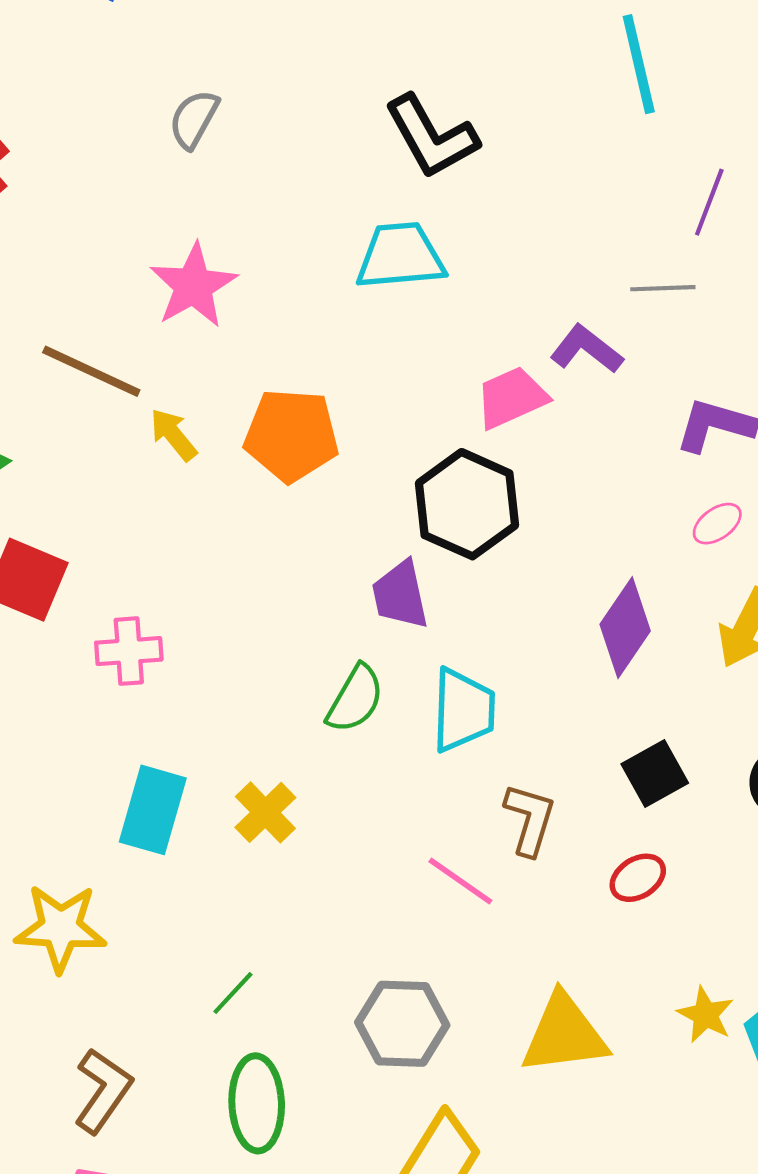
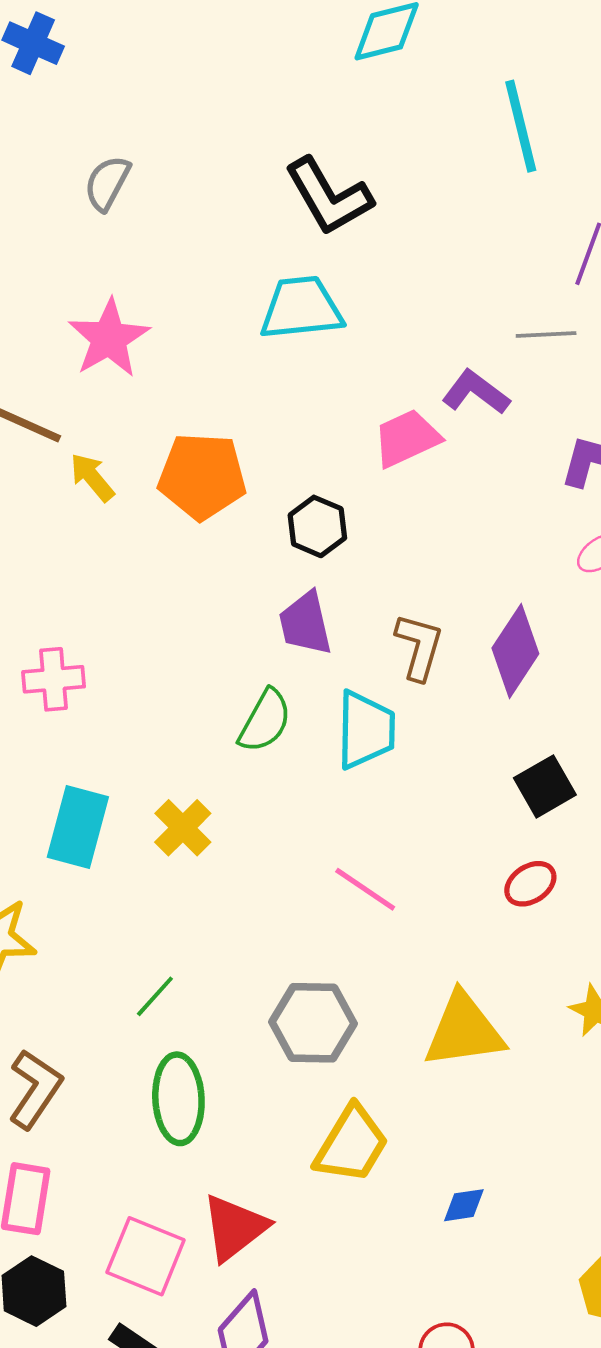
black hexagon: (467, 504) -> (317, 526), moved, size x0.6
brown L-shape: (530, 819) -> (419, 647), moved

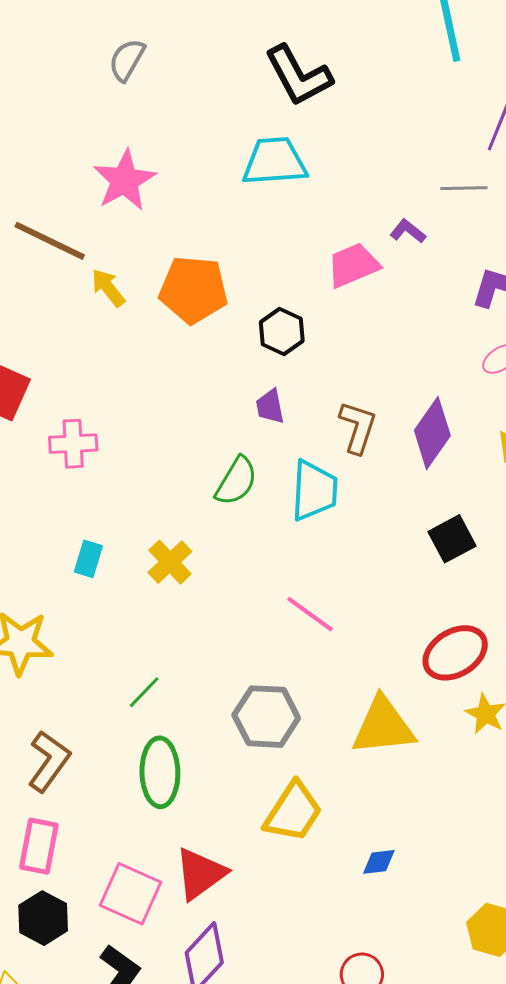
purple L-shape: (476, 392) -> (408, 231), size x0.7
purple trapezoid: (305, 623) -> (270, 407), size x0.7
cyan rectangle: (78, 827) -> (88, 559), size x0.6
red ellipse: (530, 884) -> (455, 653), moved, size x1.6

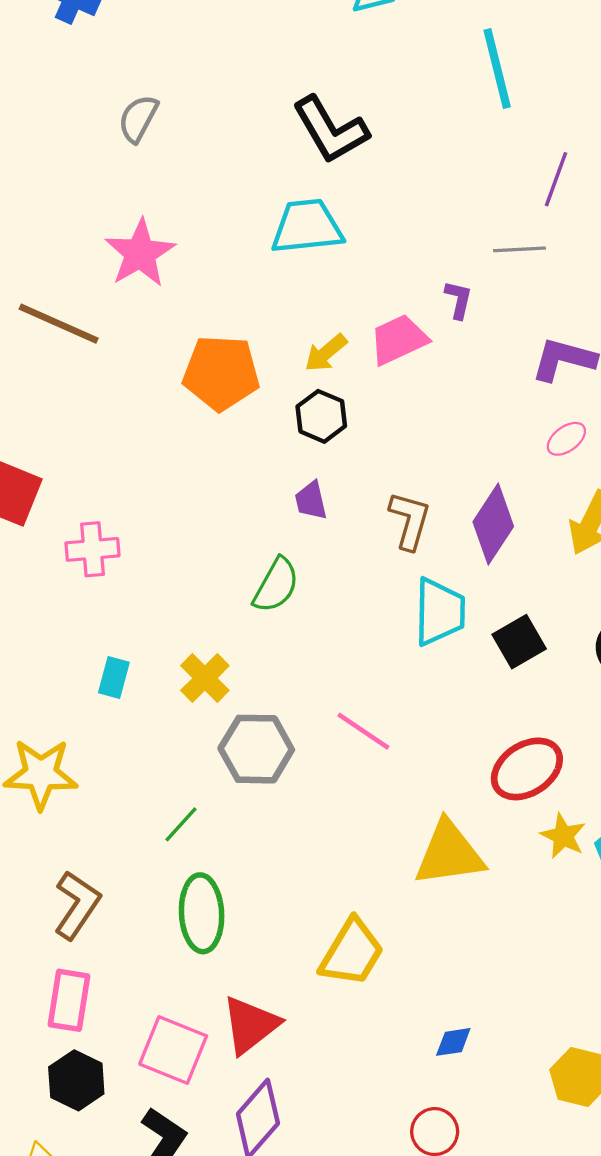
purple L-shape: (408, 231) -> (458, 300), turned 66
yellow arrow: (108, 288) -> (326, 353), moved, turned -90
cyan trapezoid: (314, 491) -> (440, 612), moved
gray hexagon: (266, 717) -> (256, 749), moved
blue diamond: (379, 862) -> (453, 1042), moved

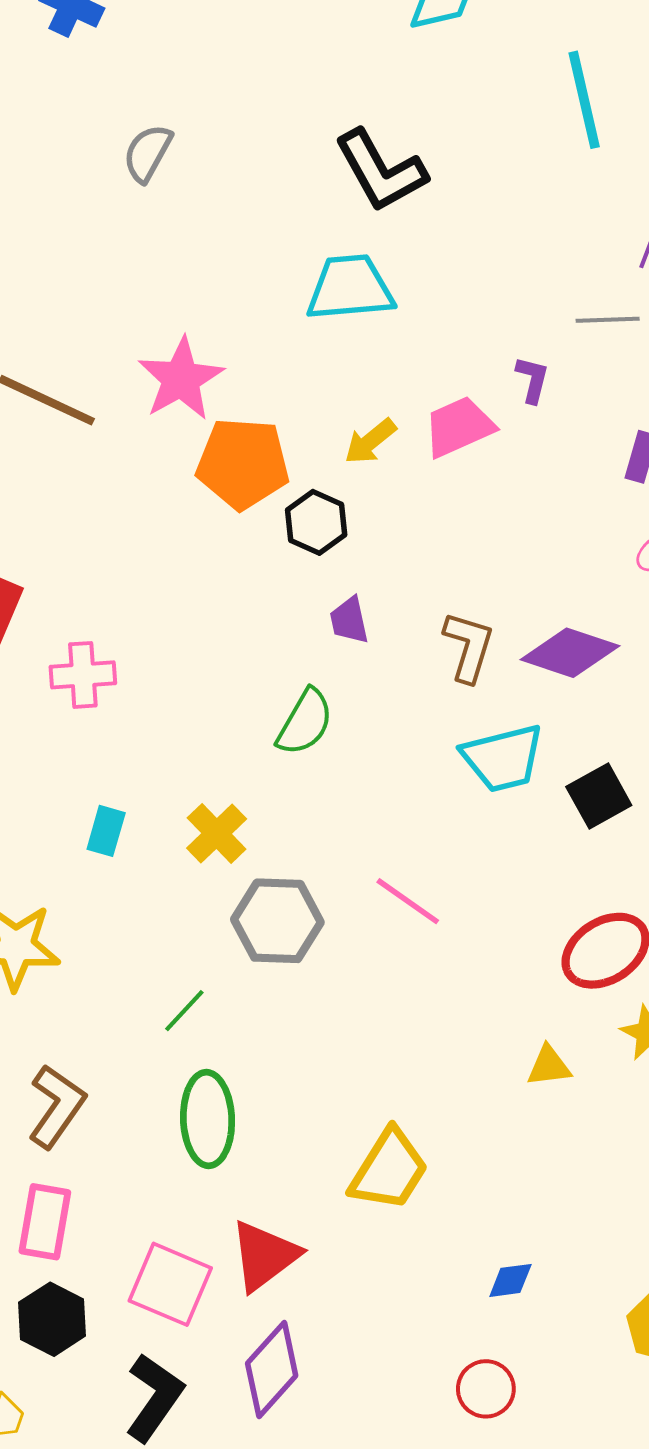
pink star: (140, 253) -> (181, 379), moved
black hexagon: (321, 416) -> (316, 522), moved
purple diamond: (493, 524) -> (570, 653), turned 74
cyan trapezoid: (440, 612) -> (503, 758), turned 74
yellow triangle: (449, 854) -> (549, 1066), moved, size x0.5

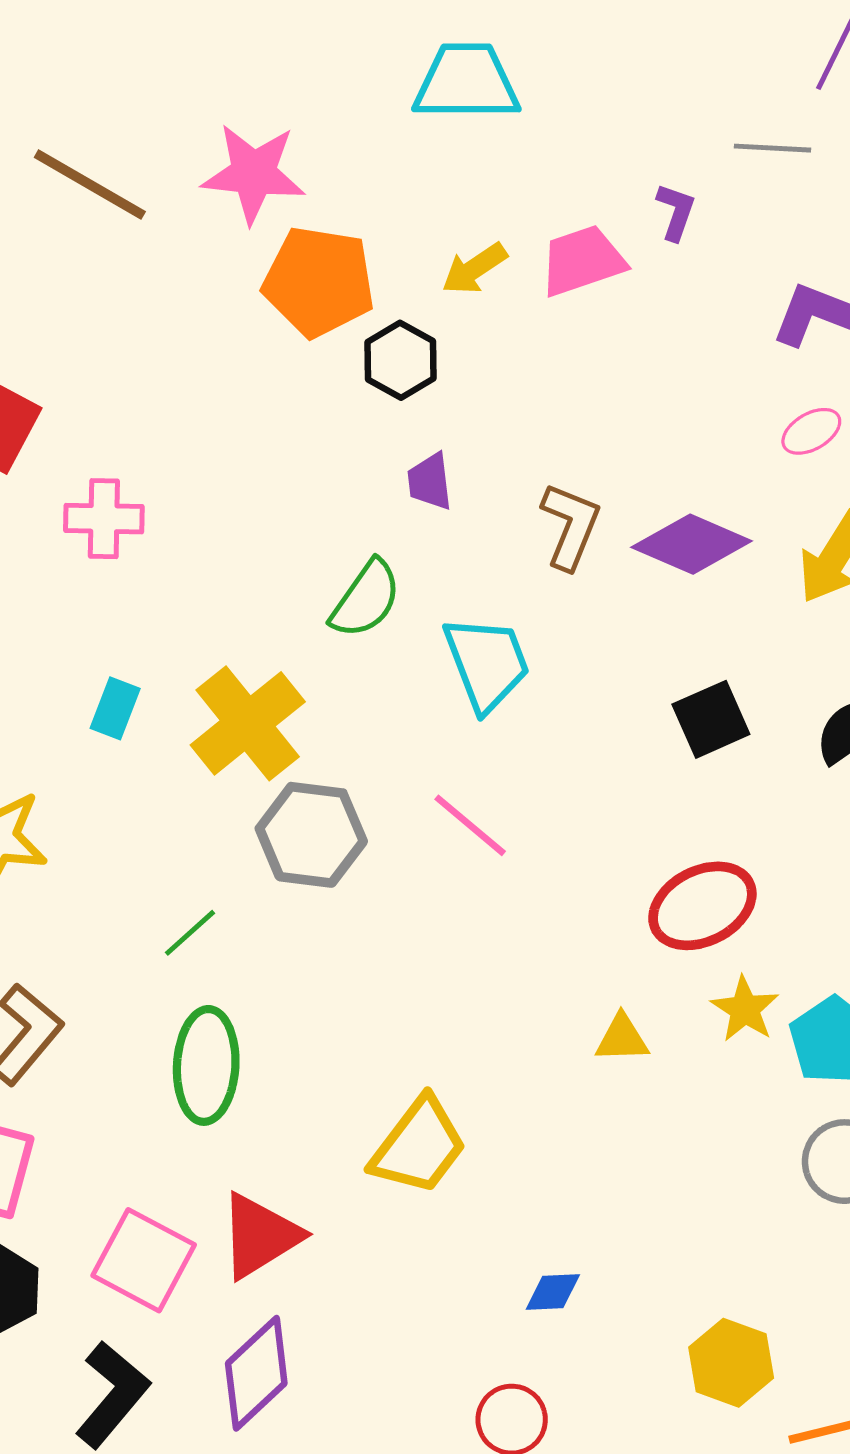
pink star: (181, 379) -> (254, 173), turned 30
cyan trapezoid: (503, 758) -> (487, 663), moved, turned -102
yellow cross: (217, 834) -> (248, 723), size x1.5

